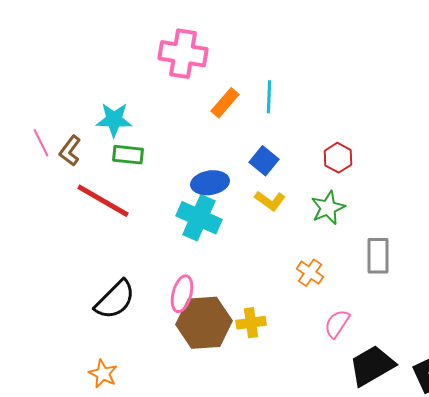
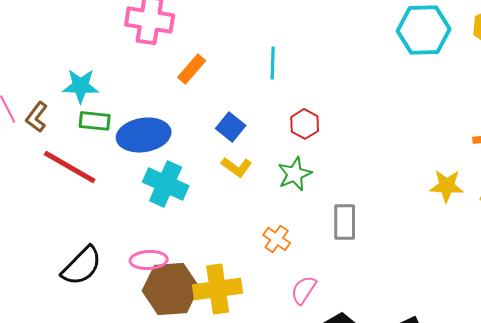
cyan line: (269, 97) -> (273, 63), moved
blue ellipse: (210, 183) -> (144, 135), moved, size x1.4
pink ellipse: (182, 294) -> (149, 260), turned 72
yellow cross: (251, 323) -> (218, 289), size x1.6

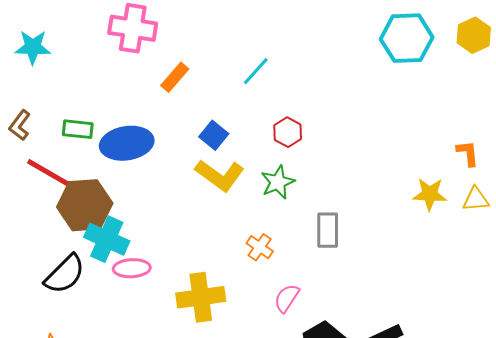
cyan line: (273, 63) -> (256, 71), turned 40
cyan star: (81, 86) -> (33, 47), moved
yellow L-shape: (237, 167) -> (220, 175), size x1.6
cyan cross: (166, 184) -> (107, 239), moved
brown hexagon: (171, 289) -> (85, 205), moved

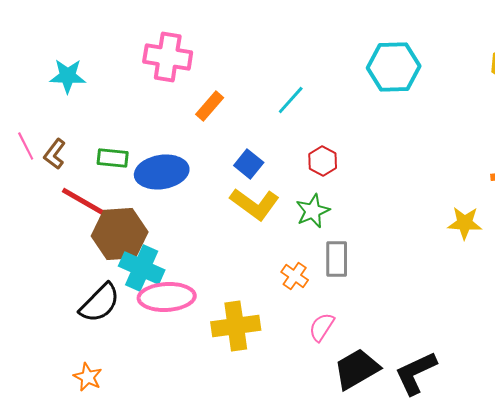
cyan hexagon: (407, 38) -> (394, 67), moved
gray rectangle: (328, 230) -> (337, 259), moved
pink ellipse: (132, 268) -> (167, 297), size x1.5

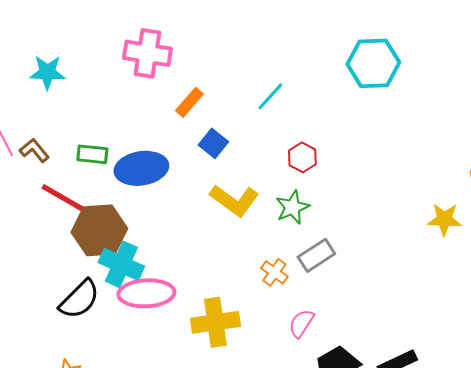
brown L-shape: (55, 154) -> (34, 150), turned 104
blue square: (249, 164) -> (213, 143), moved
gray rectangle: (337, 259) -> (316, 255), turned 57

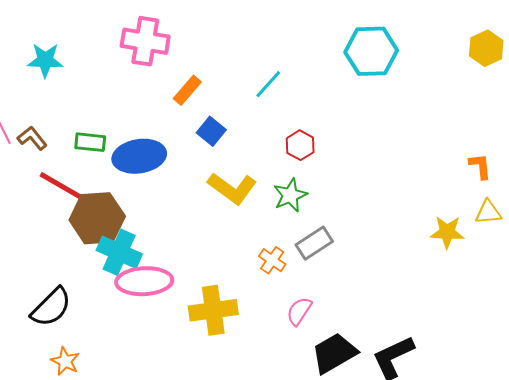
yellow star: (444, 219) -> (447, 232), moved
black semicircle: (79, 299) -> (51, 307), moved

